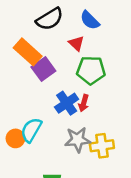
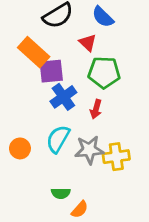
purple square: (43, 69) -> (51, 71), turned 30
blue cross: (67, 103) -> (63, 97), moved
cyan semicircle: (31, 130) -> (58, 139), moved

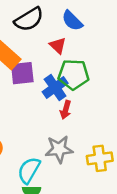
blue cross: (63, 97) -> (55, 88), moved
cyan semicircle: (58, 139) -> (29, 170), moved
yellow cross: (116, 157) -> (100, 158), moved

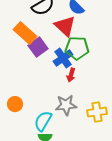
red triangle: (58, 46) -> (65, 26), size x1.6
purple square: (22, 73) -> (38, 47), turned -30

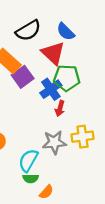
yellow cross: (97, 112) -> (82, 137), moved

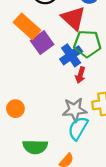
cyan semicircle: (28, 160) -> (78, 128), moved
green semicircle: (31, 178) -> (35, 147), moved, size x1.5

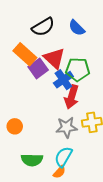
red triangle: (73, 18) -> (54, 58), moved
red arrow: (80, 75) -> (72, 97), size x1.6
cyan semicircle: (78, 128) -> (63, 157), moved

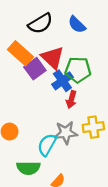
red arrow: (72, 97) -> (71, 100), size x0.7
cyan semicircle: (63, 157) -> (47, 145), moved

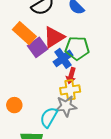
red triangle: (53, 58) -> (54, 37), turned 45
yellow cross: (93, 127) -> (70, 90), moved

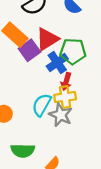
gray star: (66, 106) -> (61, 115), turned 30
cyan semicircle: (49, 117) -> (42, 105), moved

